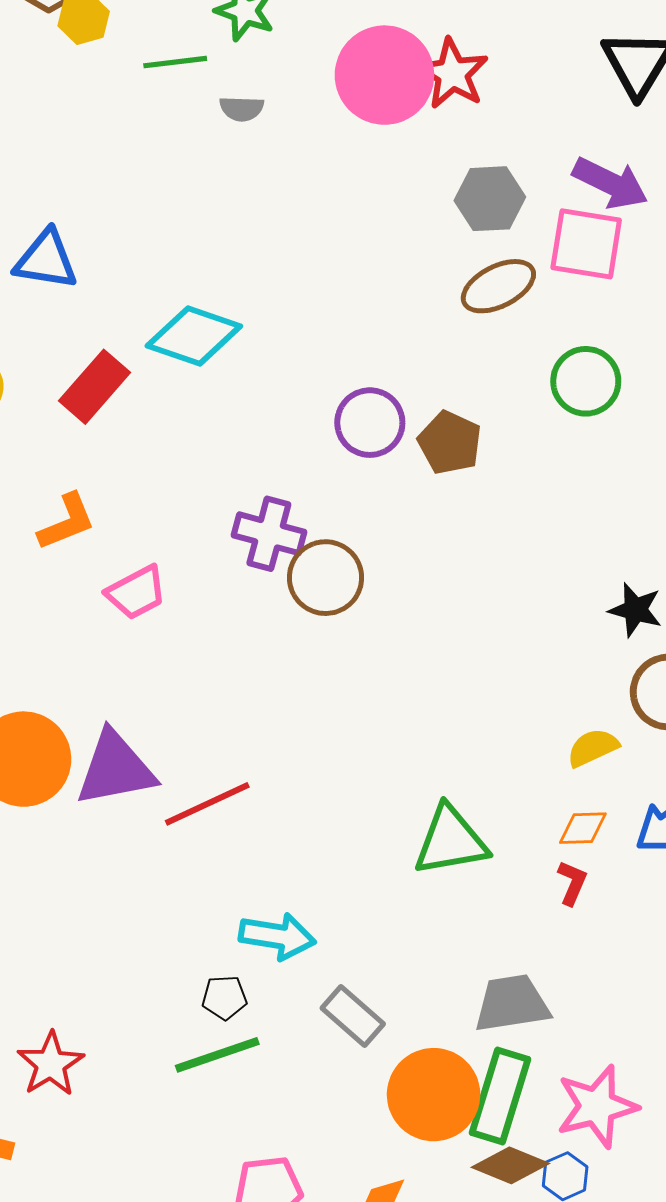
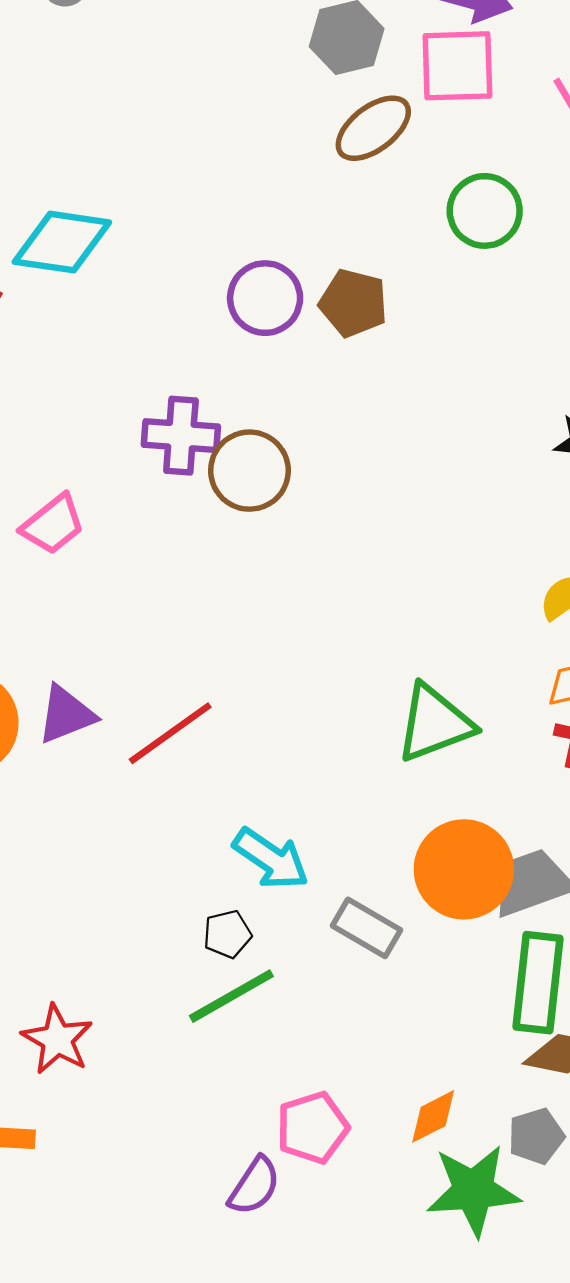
purple triangle: (115, 769) -> (66, 715), size x0.7
cyan arrow: (277, 936) -> (271, 859), turned 36
orange circle: (434, 1095) -> (464, 869), moved

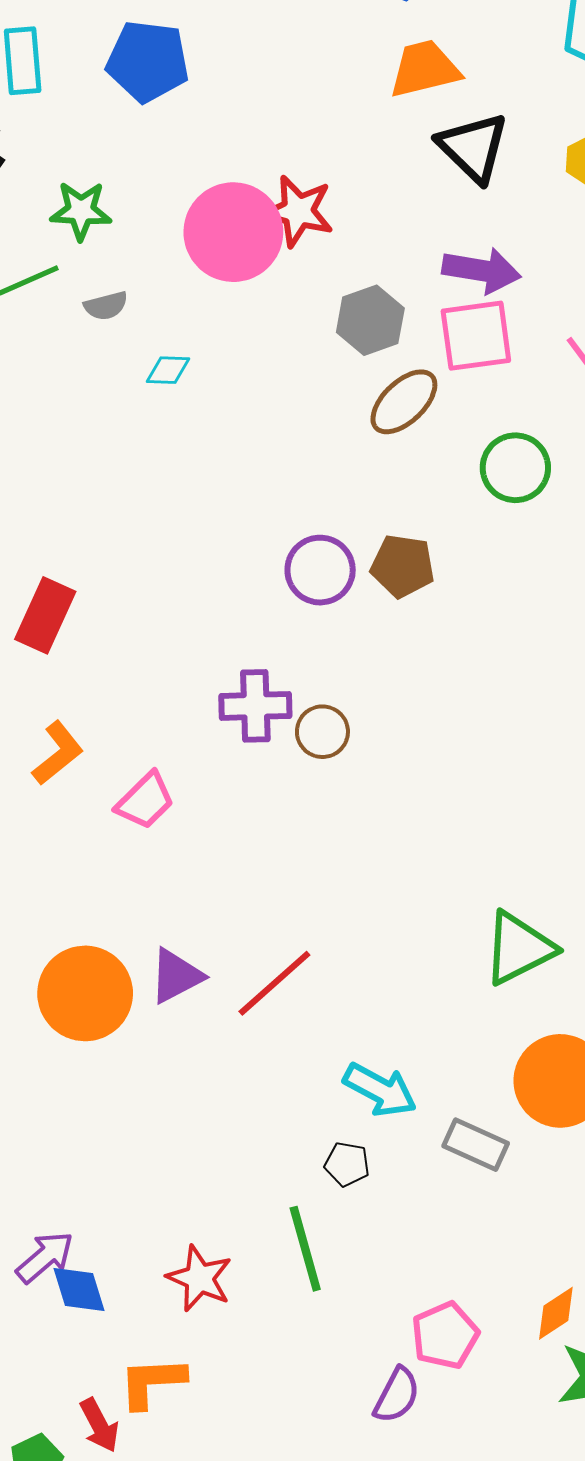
cyan diamond: (62, 242) -> (168, 370), moved, size x0.5
brown circle: (249, 471) -> (322, 732), size x0.7
black pentagon: (227, 934) -> (347, 1164), turned 30
green line: (231, 996) -> (305, 1249), moved, turned -70

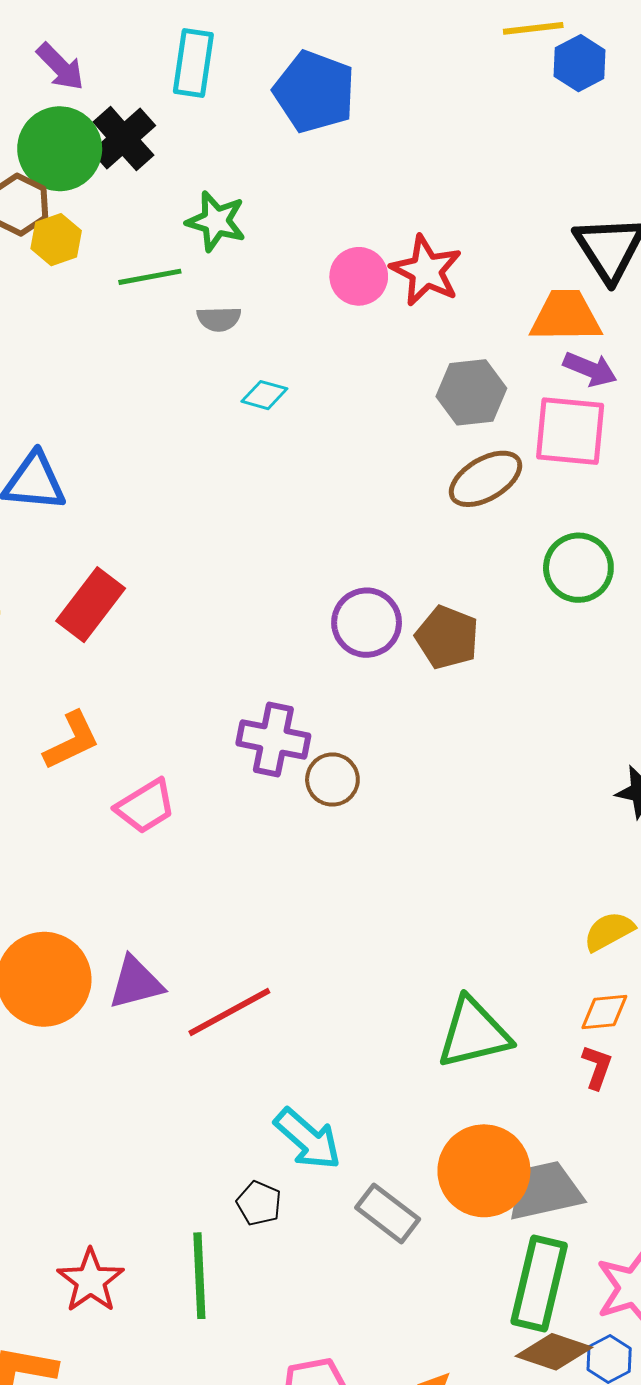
orange trapezoid: (425, 69) -> (566, 316), moved
pink circle: (233, 232) -> (359, 276), size x0.6
purple arrow: (482, 270) -> (590, 369), size x0.7

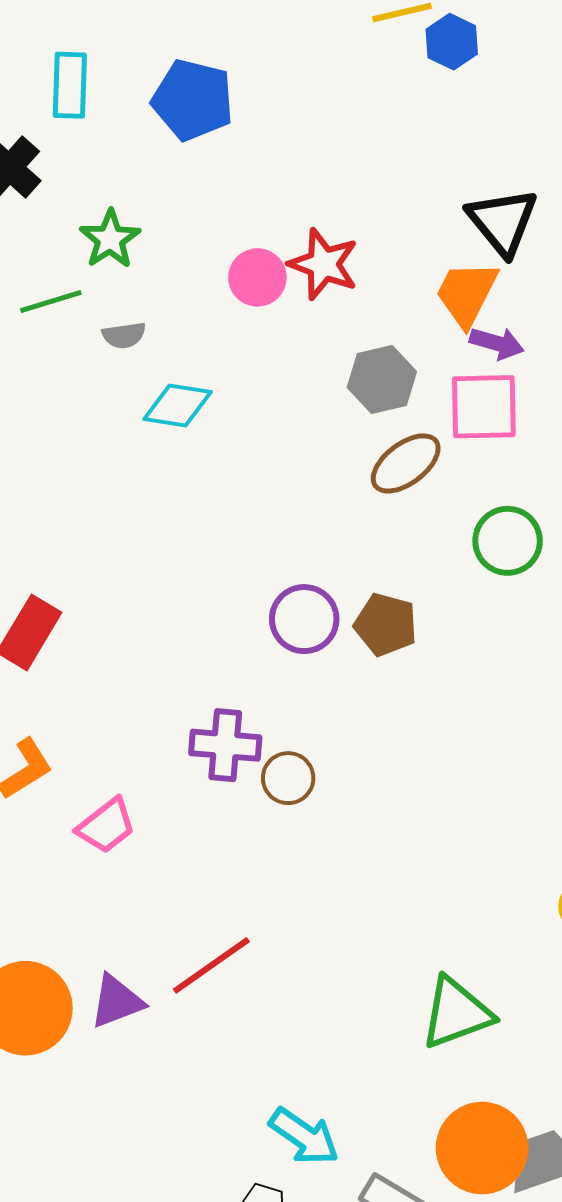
green star: (216, 221) -> (110, 239), turned 30
orange trapezoid: (566, 316) -> (467, 294), turned -56
cyan diamond: (264, 395) -> (178, 406), size x1.5
red line: (229, 1012) -> (211, 965), moved

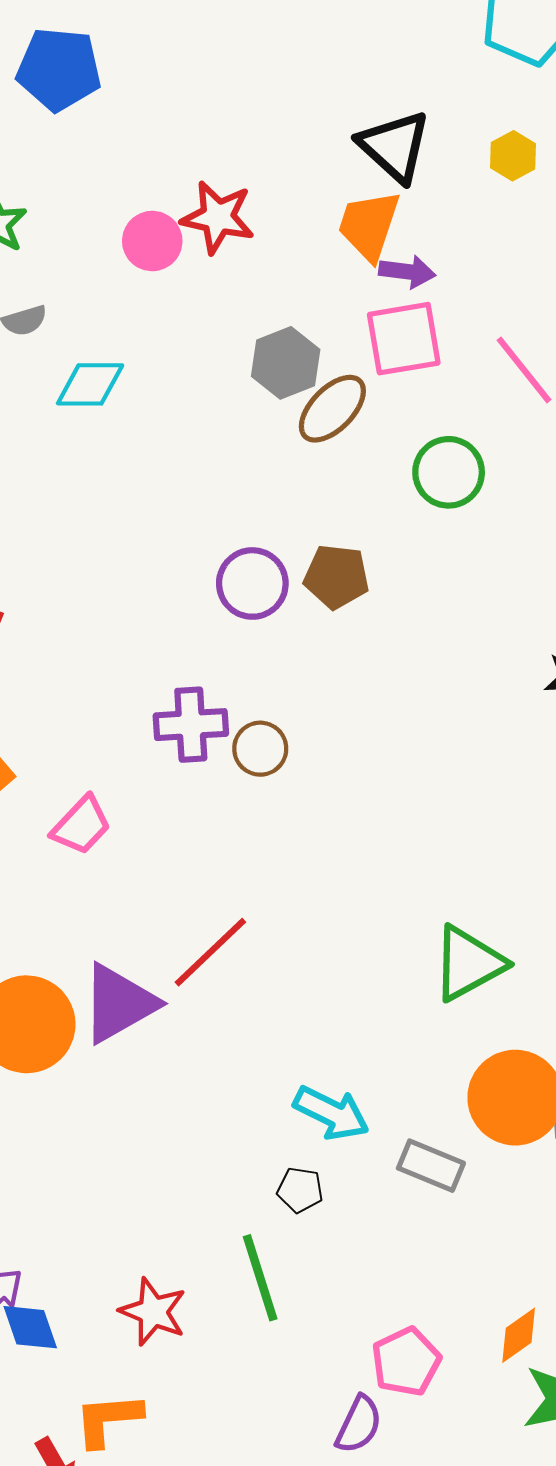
gray hexagon: (382, 380) -> (286, 363), moved
purple triangle: (117, 1001) -> (119, 1003), size x1.4

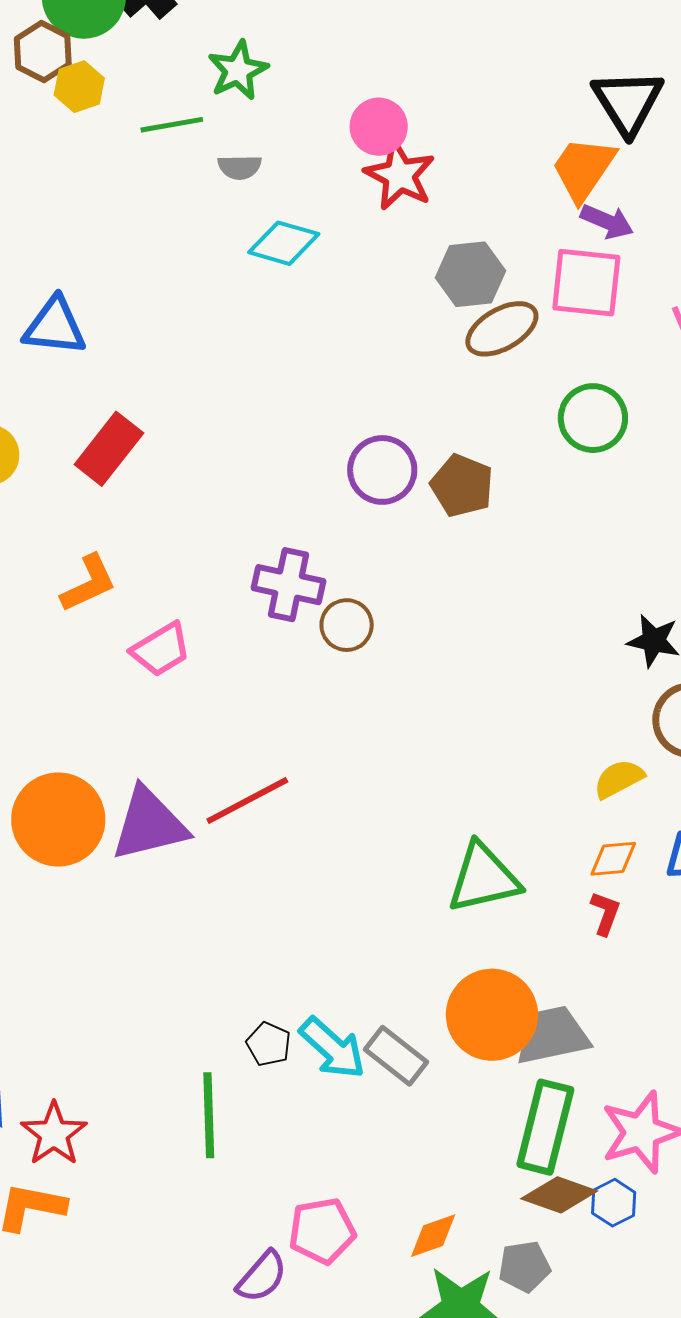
red star: (218, 217) -> (400, 175), moved
cyan arrow: (331, 1113) -> (333, 1048), moved
red star: (153, 1312) -> (54, 1134), moved

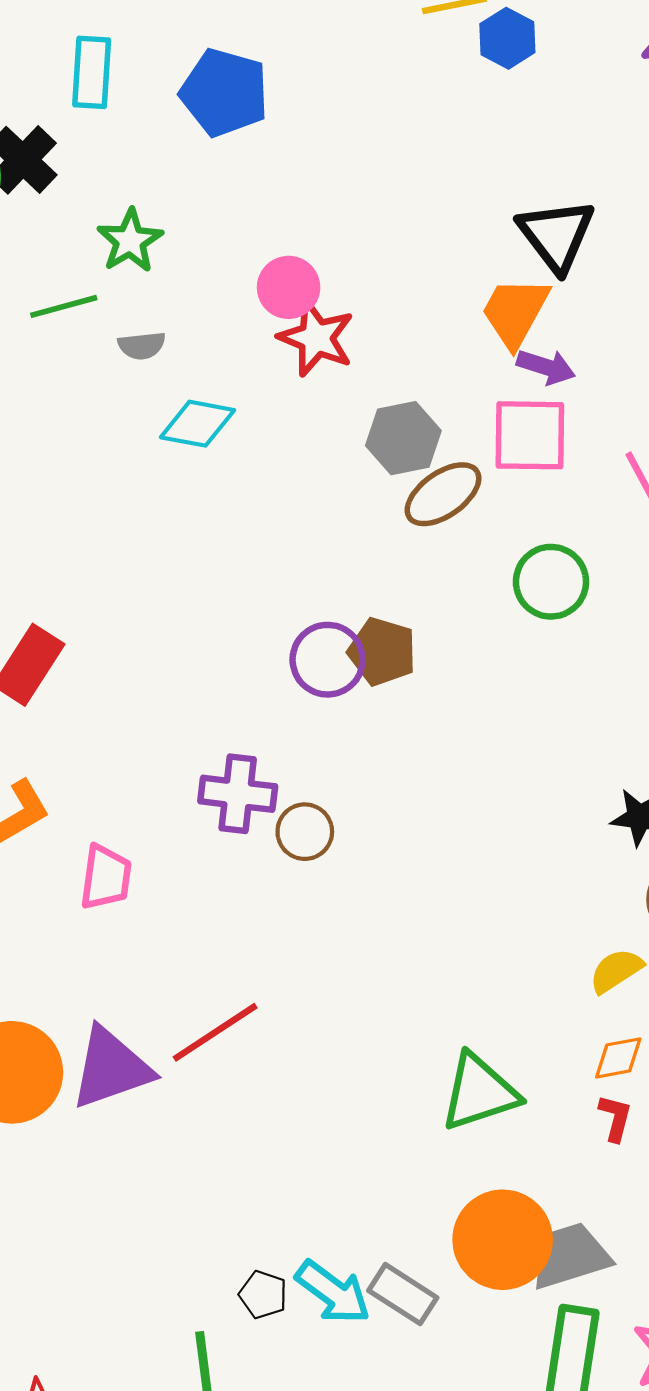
brown pentagon: (462, 486) -> (382, 652), moved
pink trapezoid: (161, 649) -> (106, 877), turned -46

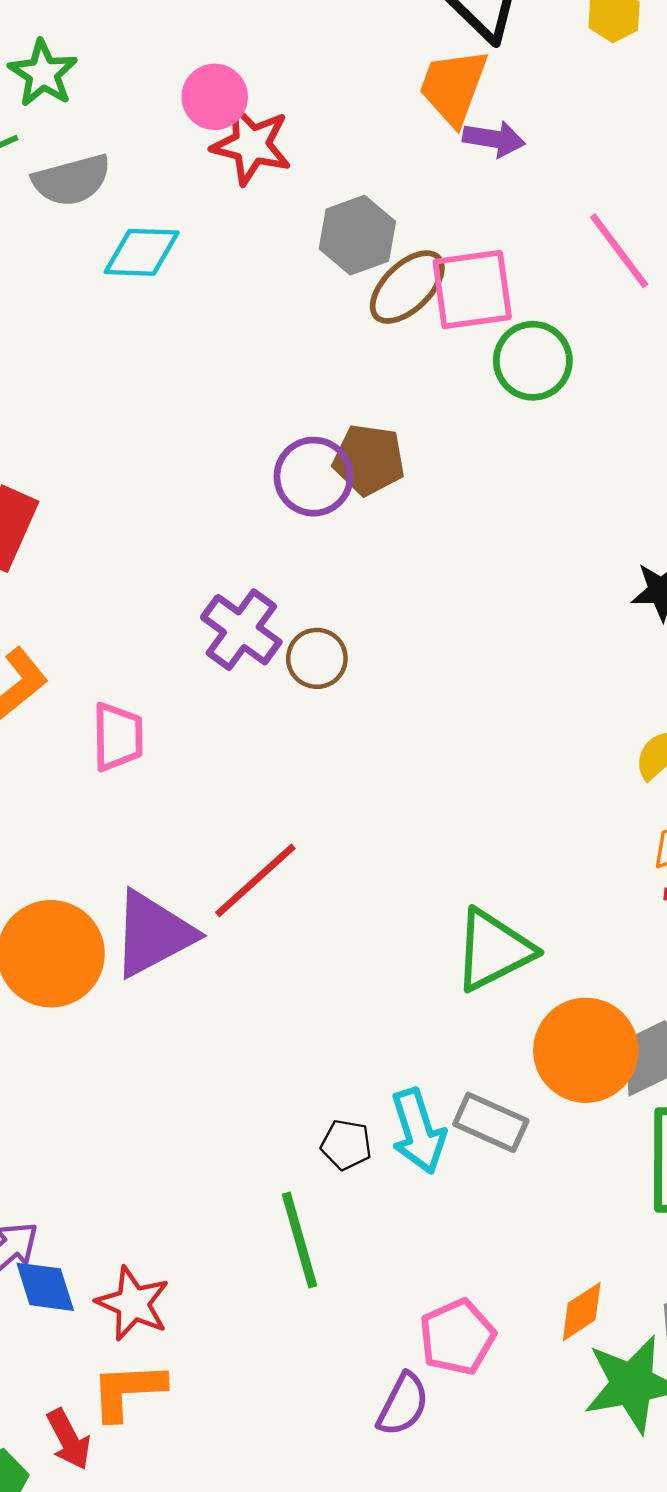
gray semicircle: (142, 346) -> (72, 180), size x1.6
pink square: (530, 435) -> (472, 290), moved
purple cross: (238, 794) -> (241, 630), turned 38
green triangle: (479, 1092) -> (493, 950), moved
cyan arrow: (333, 1292) -> (418, 1131), turned 44

